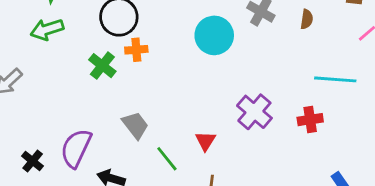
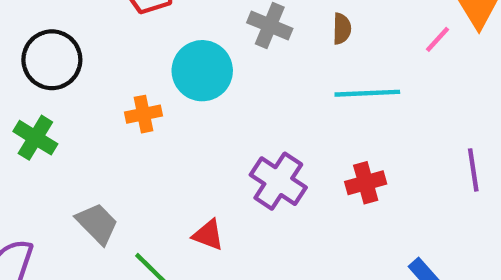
orange cross: (136, 50) -> (143, 114), moved
cyan line: (335, 79) -> (367, 93), moved
red triangle: (205, 141) -> (208, 235), turned -35

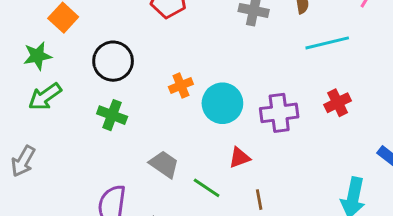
cyan circle: (202, 71) -> (222, 103), moved
purple cross: (278, 181) -> (279, 113), turned -30
red triangle: (208, 235) -> (239, 158), turned -30

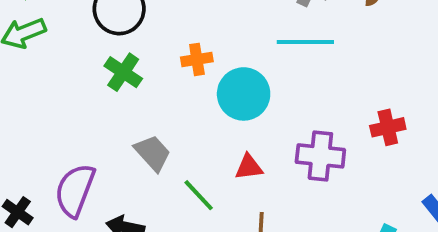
cyan line: (327, 43) -> (305, 42), moved
purple cross: (279, 113) -> (320, 156), moved
green cross: (112, 115) -> (123, 72), moved

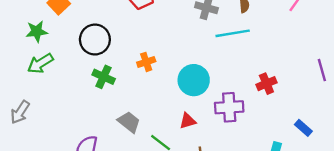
cyan line: (305, 42) -> (233, 33), moved
cyan circle: (244, 94) -> (194, 80), moved

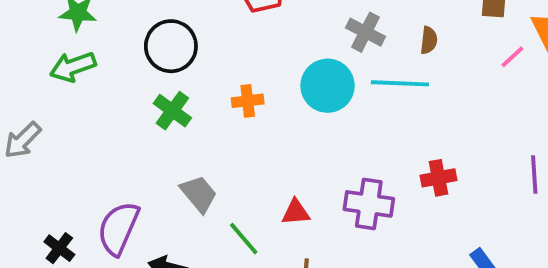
cyan circle: (194, 80) -> (328, 86), moved

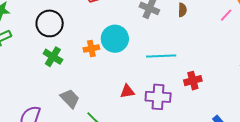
cyan line: (400, 83) -> (161, 56), moved
cyan circle: (328, 86) -> (115, 39), moved
red triangle: (296, 212) -> (127, 91), moved

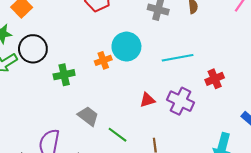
black circle: (50, 23) -> (33, 49), moved
green cross: (53, 57) -> (64, 75), turned -36
purple cross: (158, 97) -> (181, 101), turned 30

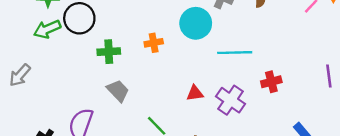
cyan circle: (126, 47) -> (196, 23), moved
gray trapezoid: (88, 116) -> (118, 91), moved

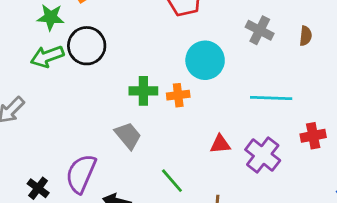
cyan circle: (196, 23) -> (205, 60), moved
orange cross: (154, 43) -> (178, 95), moved
green cross: (109, 52) -> (143, 91), moved

